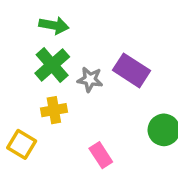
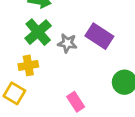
yellow cross: (54, 110) -> (28, 65), moved

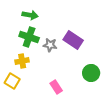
green cross: (38, 32) -> (29, 37), turned -30

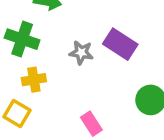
green cross: (29, 37) -> (22, 39), moved

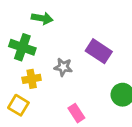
gray star: (81, 53) -> (63, 67), moved

